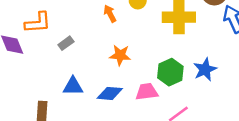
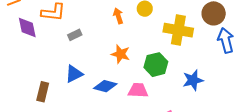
green hexagon: (170, 72) -> (156, 65), moved
blue triangle: (73, 86) -> (74, 74), turned -36

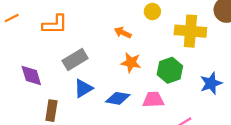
orange arrow: (118, 16) -> (123, 33), moved, turned -42
purple diamond: (27, 28) -> (31, 76), moved
gray rectangle: (75, 35) -> (75, 60), moved, size x1.6

